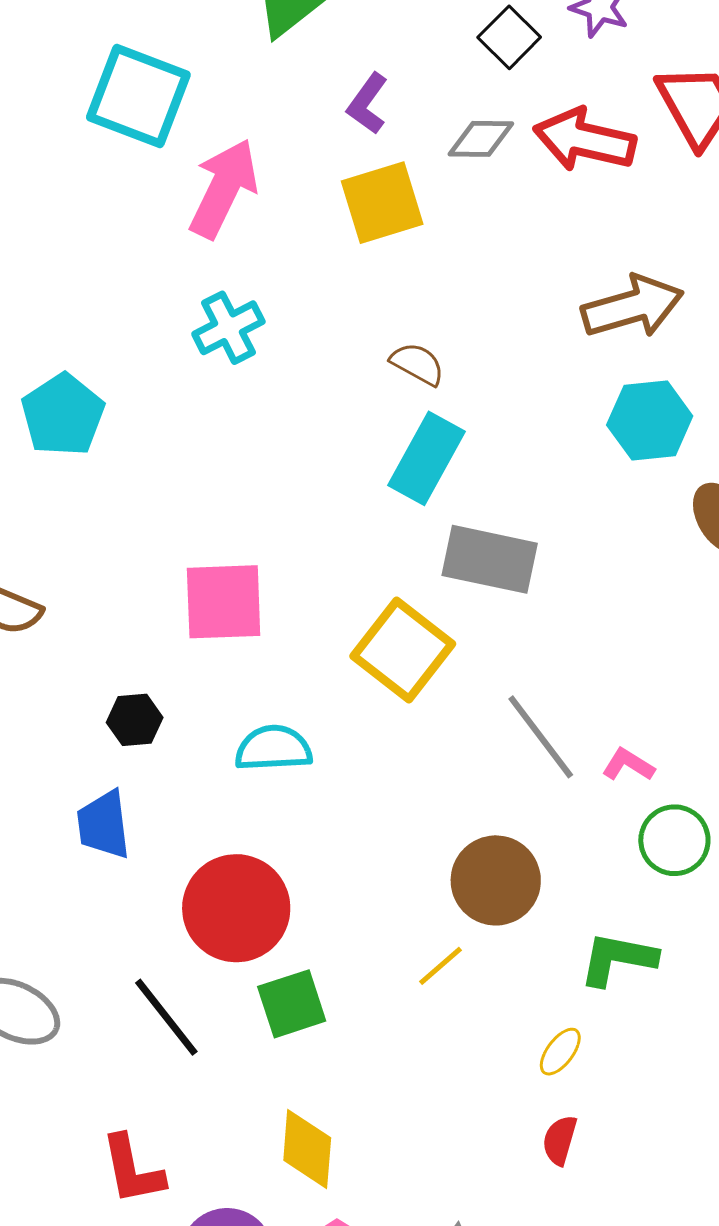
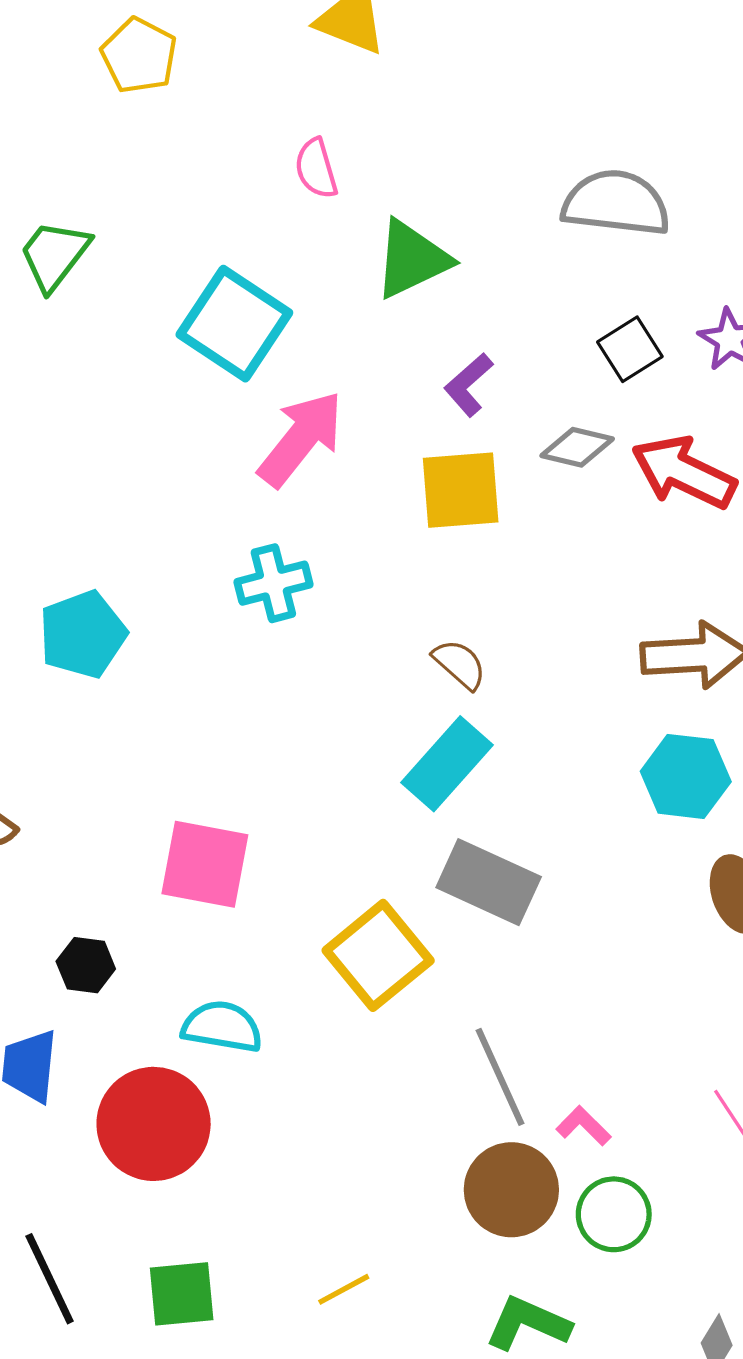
brown circle: (496, 880) -> (511, 1190), moved
red circle: (236, 908) -> (154, 1124), moved

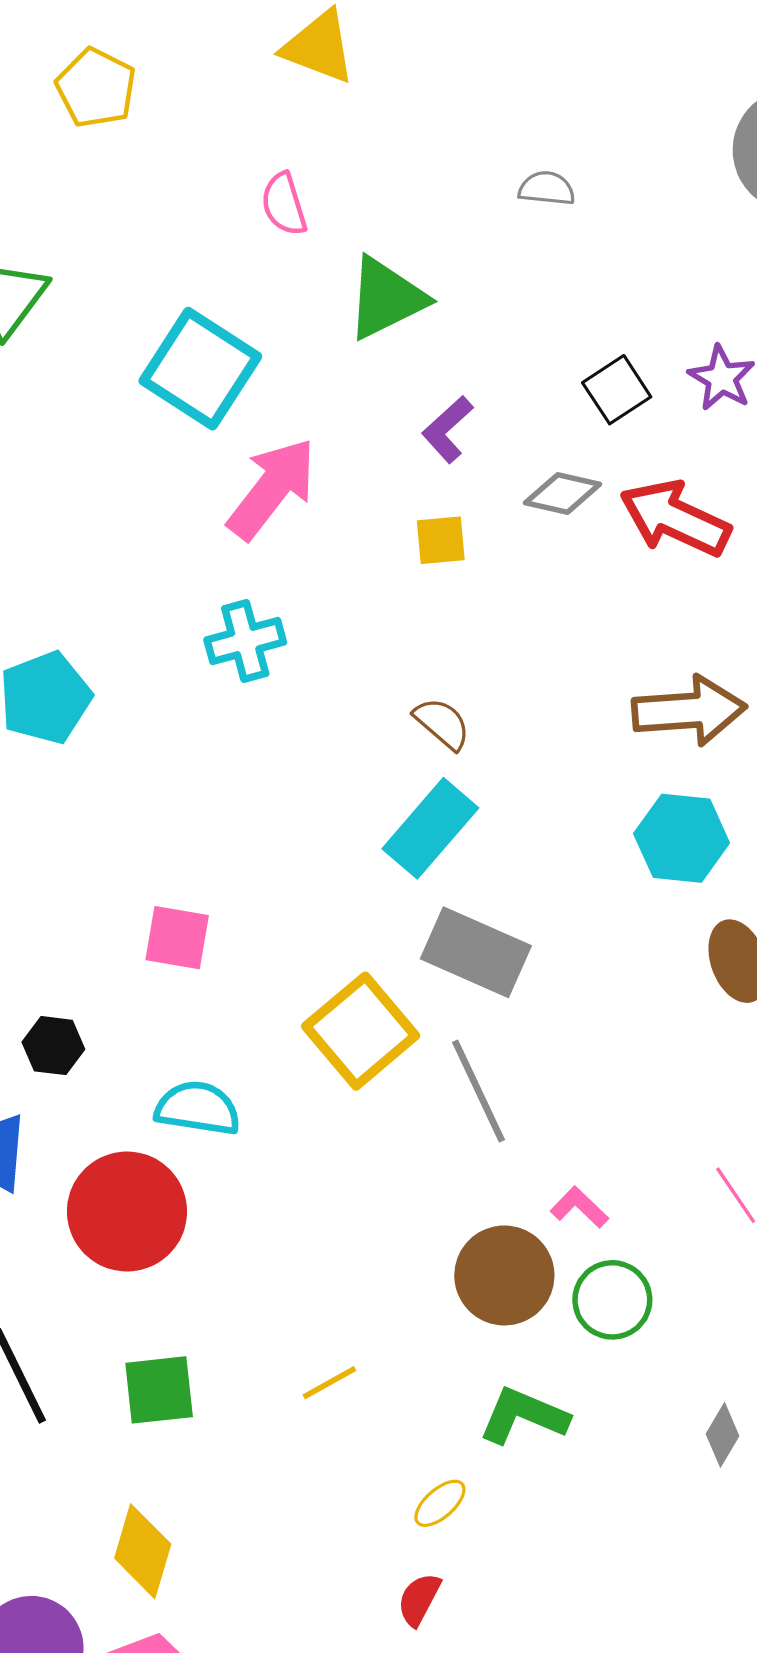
gray semicircle: (616, 203) -> (547, 188), moved, size x0.5
yellow square: (461, 490) -> (441, 540), size x0.6
pink square: (205, 864) -> (177, 938), size x0.7
gray line: (500, 1077) -> (478, 1091), moved

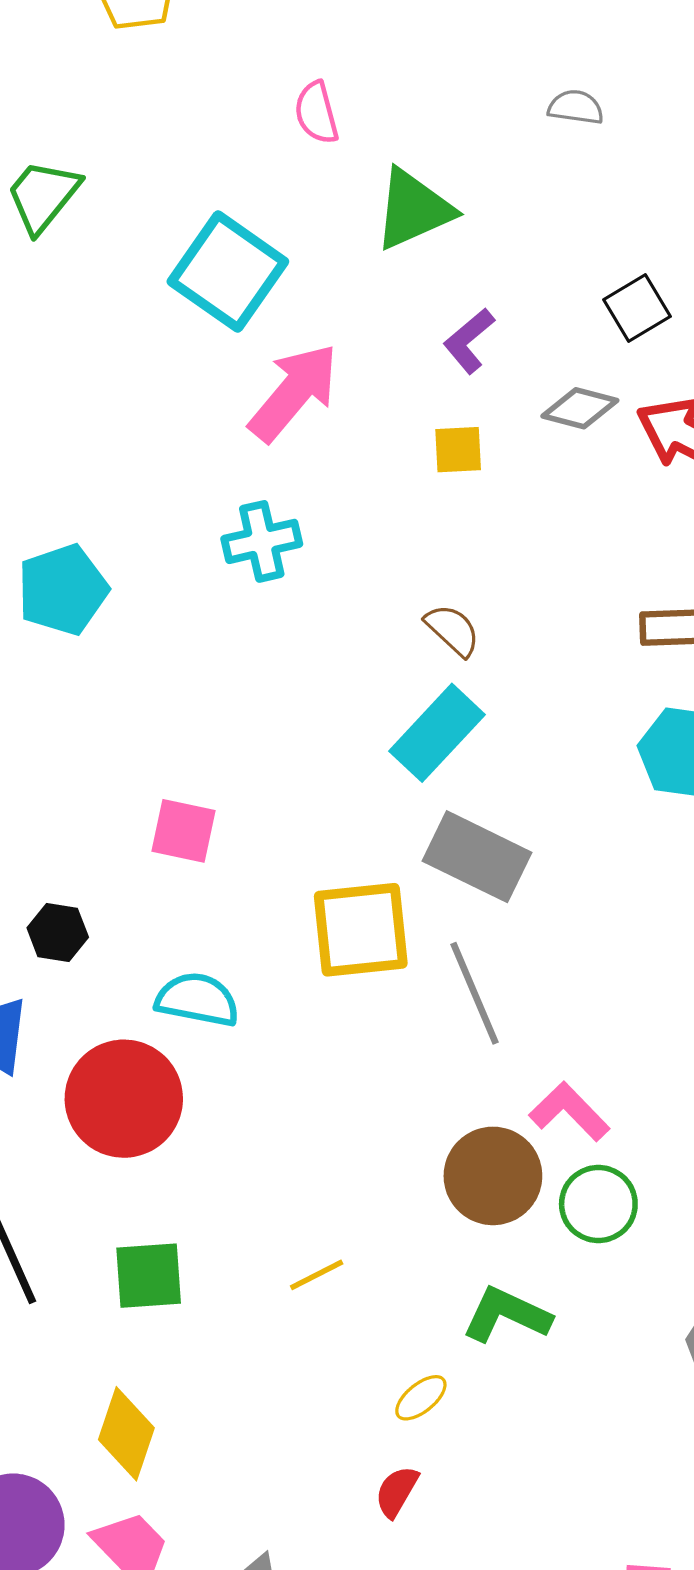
yellow square: (361, 1031) -> (361, 930), turned 32
pink L-shape: (579, 1207) -> (569, 1112), size x1.4

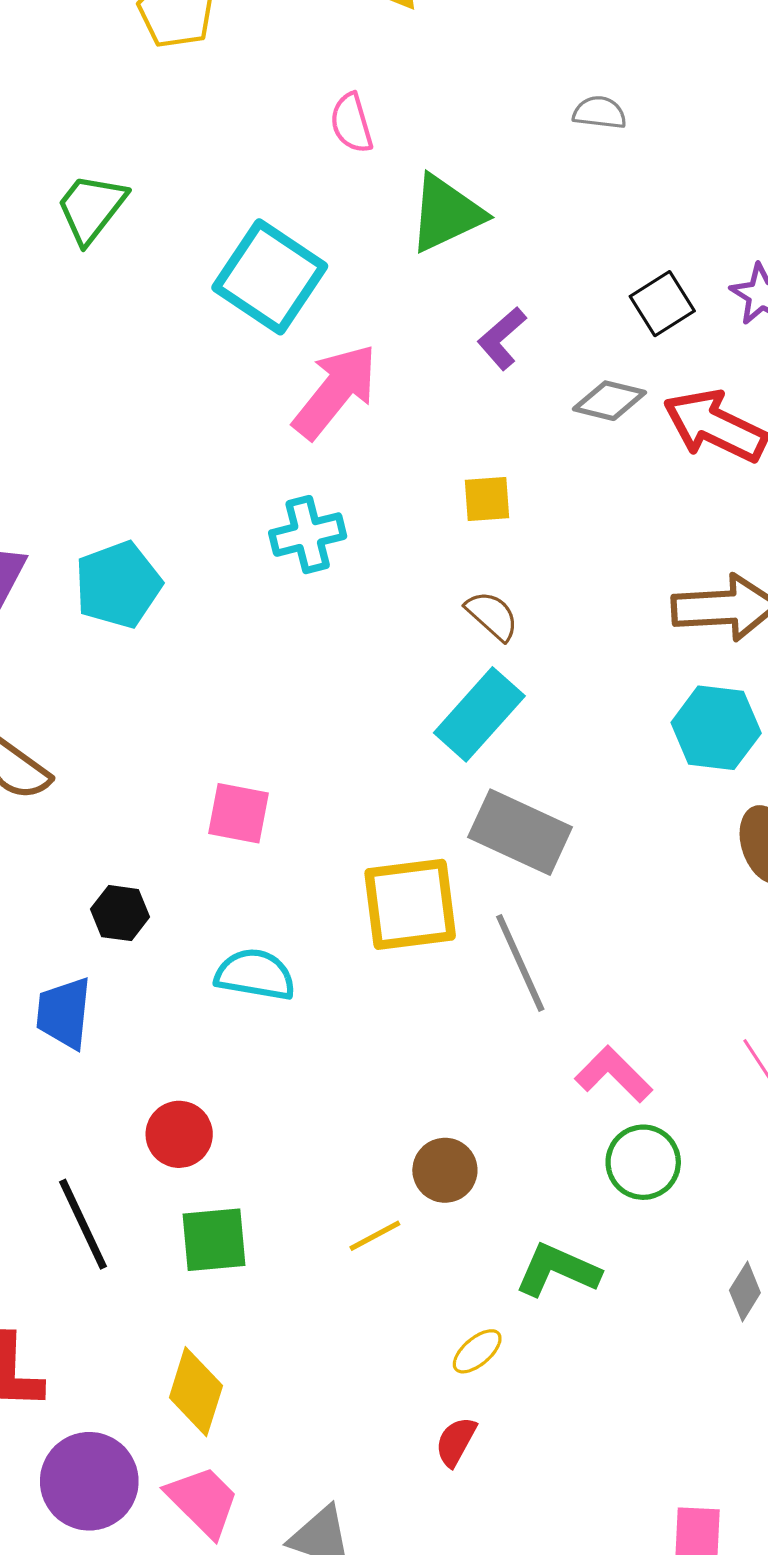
yellow square: (458, 450) -> (487, 499), moved
red circle: (124, 1099) -> (179, 1134), moved, size x0.6
brown circle: (493, 1176) -> (445, 1170), moved, size x0.7

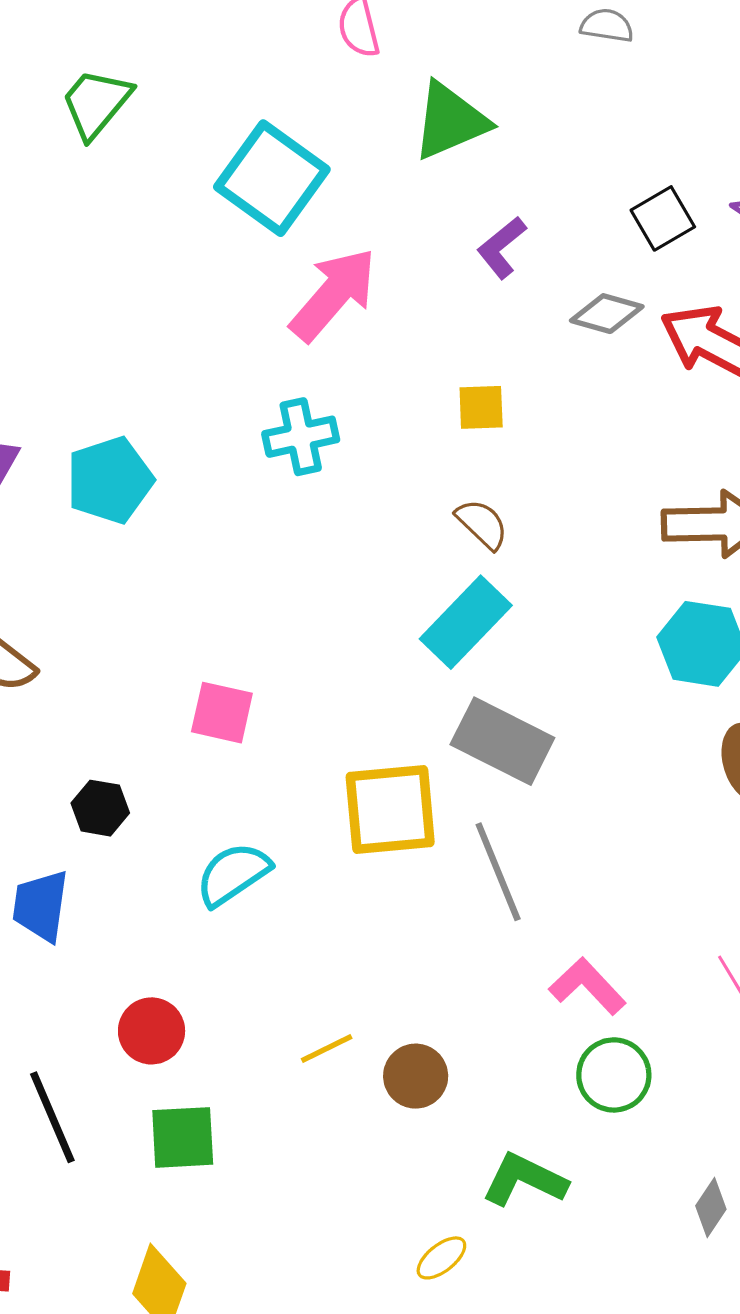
cyan semicircle: (255, 975) -> (233, 874), turned -46
yellow line: (375, 1236) -> (327, 1049), moved

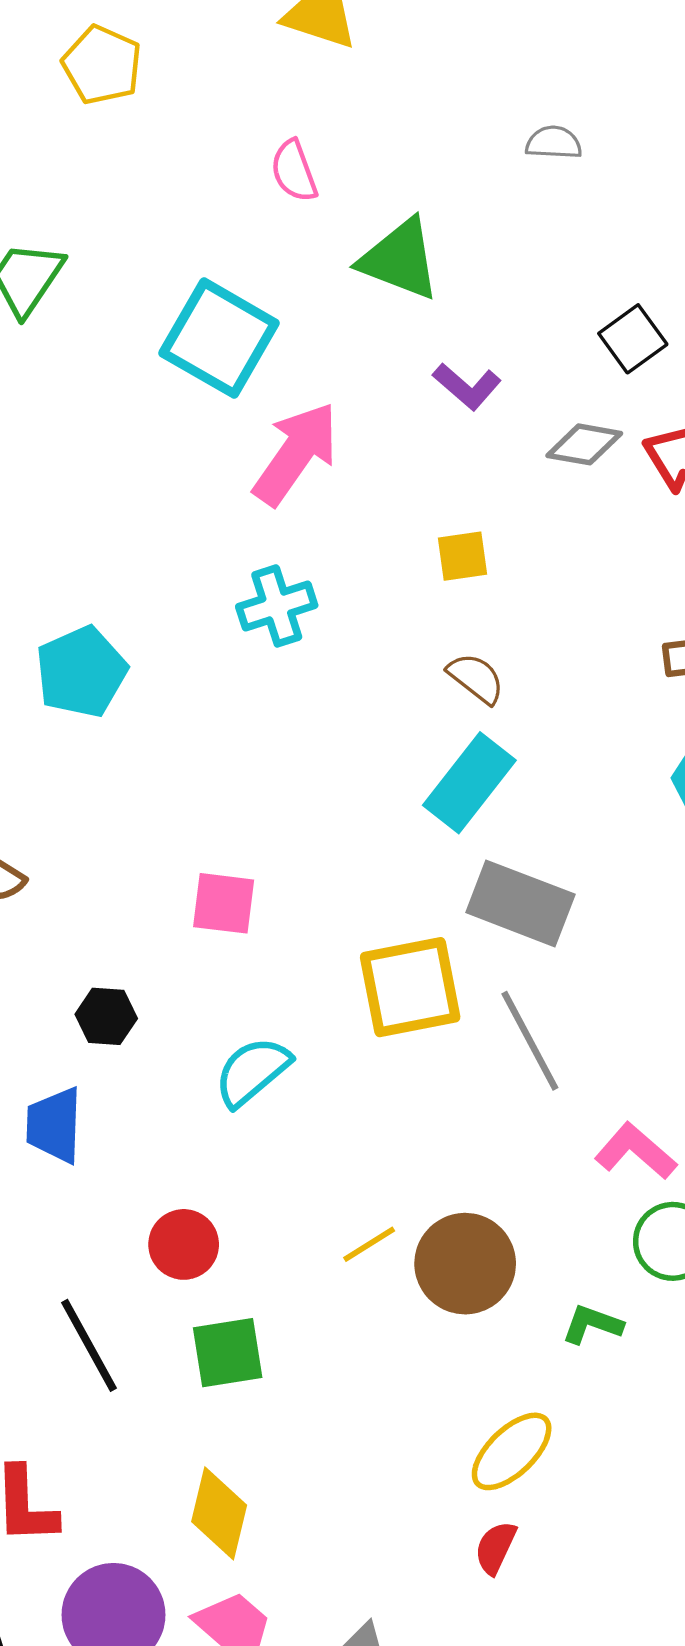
green triangle: (450, 121) -> (400, 259), turned 50
purple L-shape: (502, 247) -> (467, 386), turned -94
brown circle: (416, 1076) -> (465, 1264), size x1.5
green L-shape: (525, 1180) -> (592, 1324), moved, size x0.7
yellow ellipse: (441, 1258) -> (512, 1451), size x1.6

